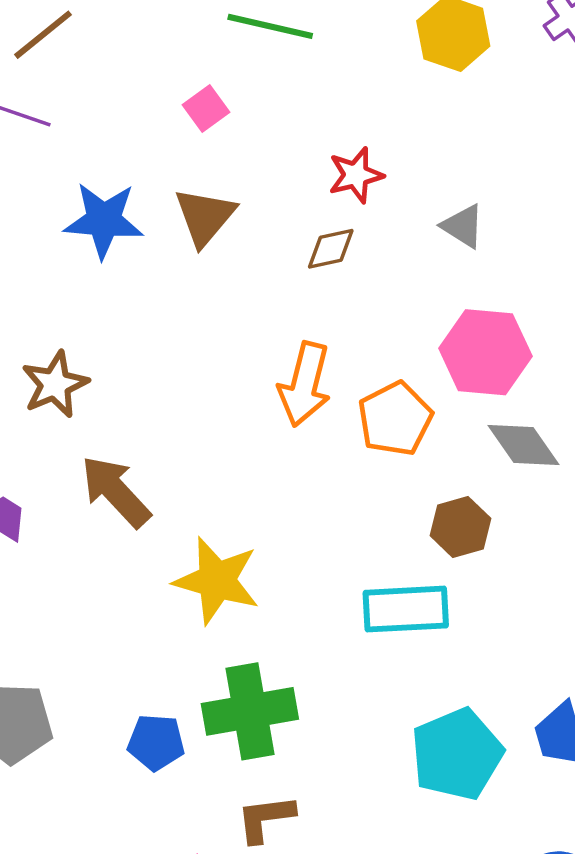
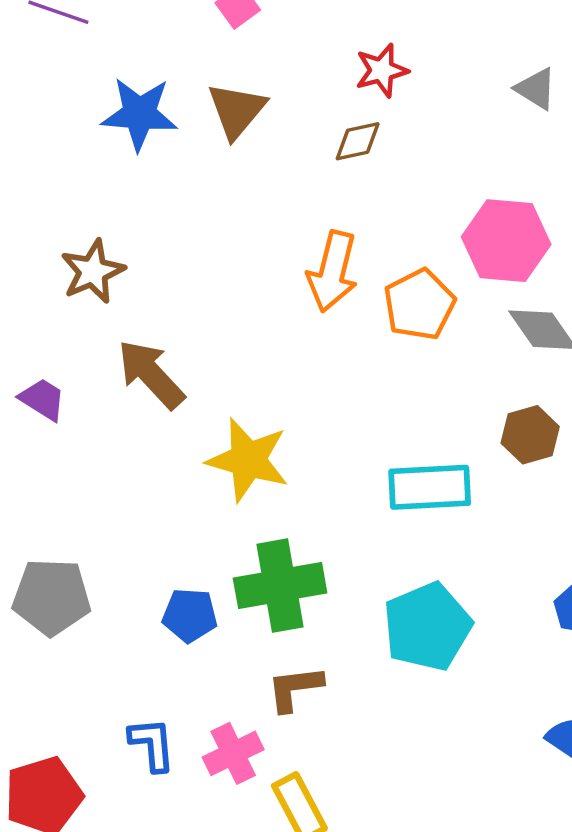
gray triangle: (463, 226) -> (536, 89), moved
brown hexagon: (460, 527) -> (530, 435), moved
cyan pentagon: (457, 754) -> (427, 627), moved

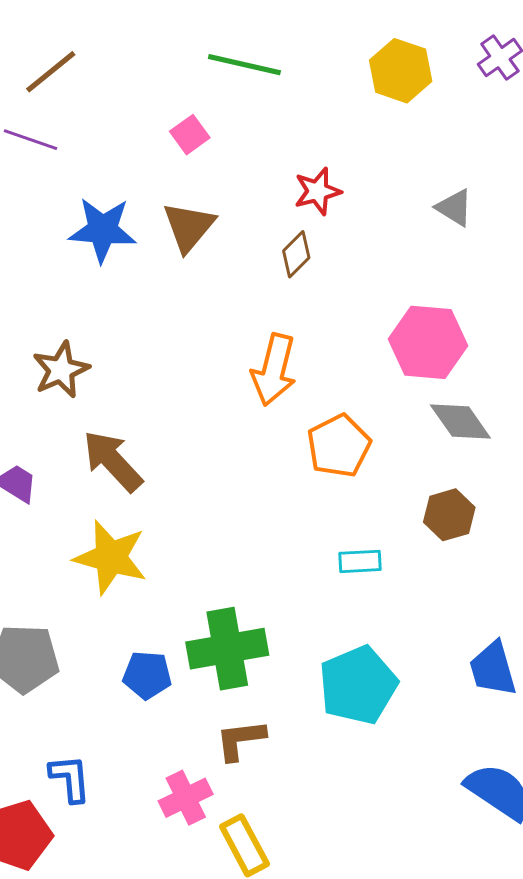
brown diamond: (358, 141) -> (296, 254), turned -33
orange pentagon: (419, 305) -> (339, 446), moved
yellow star: (248, 460) -> (111, 557), moved
cyan rectangle: (430, 487) -> (360, 561), size x0.6
blue L-shape: (152, 744) -> (70, 778), moved

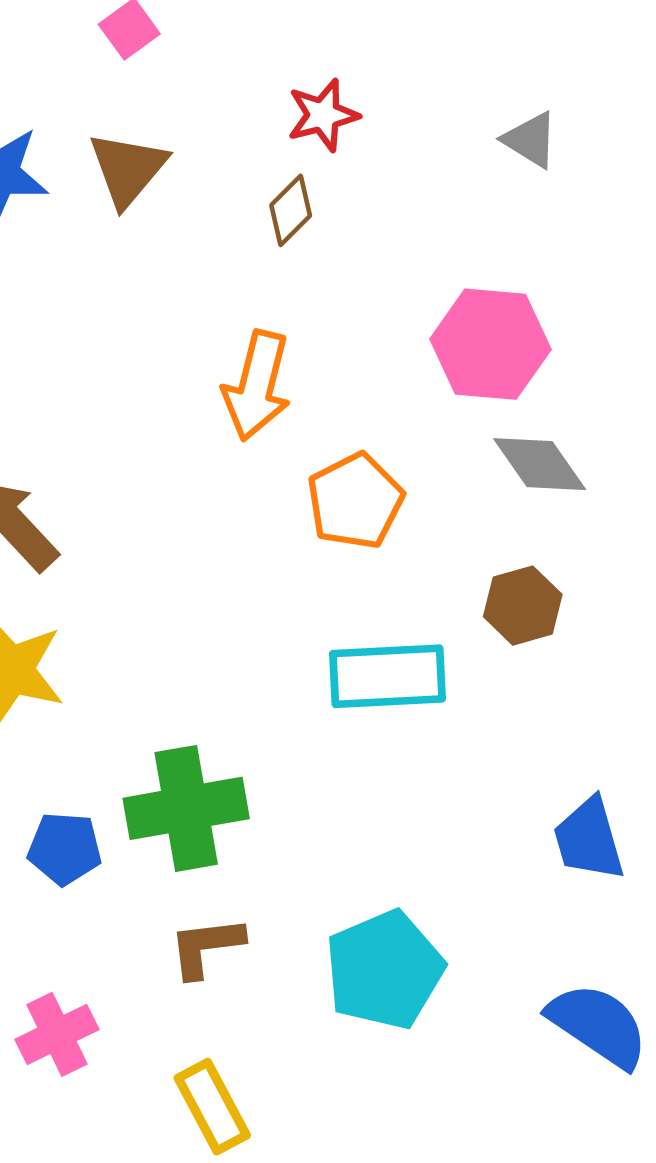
cyan rectangle: (360, 561) -> (388, 676), size x1.8
cyan pentagon: (358, 685) -> (384, 970), moved
pink cross: (186, 798) -> (57, 1034), moved

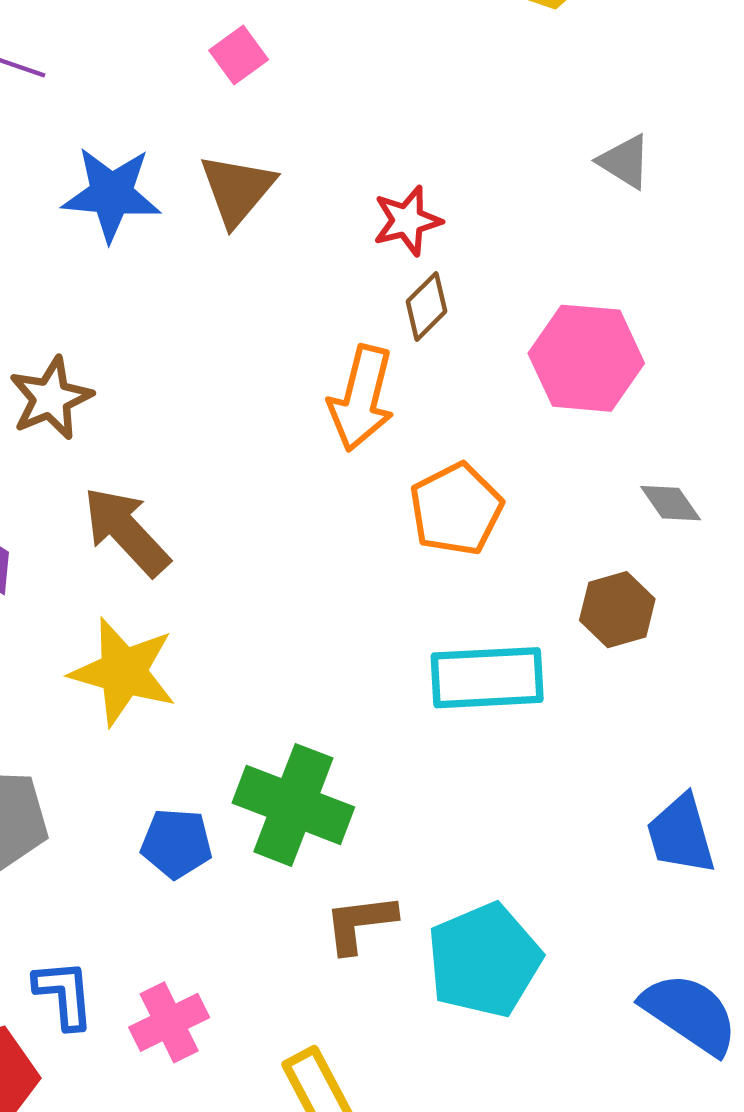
red star: (323, 115) -> (407, 221), moved
brown diamond: (291, 210) -> (426, 306), moved
gray diamond: (540, 464) -> (671, 503), moved, size x0.7
green cross: (186, 808) -> (293, 805), turned 31
brown L-shape: (206, 947) -> (360, 923), moved

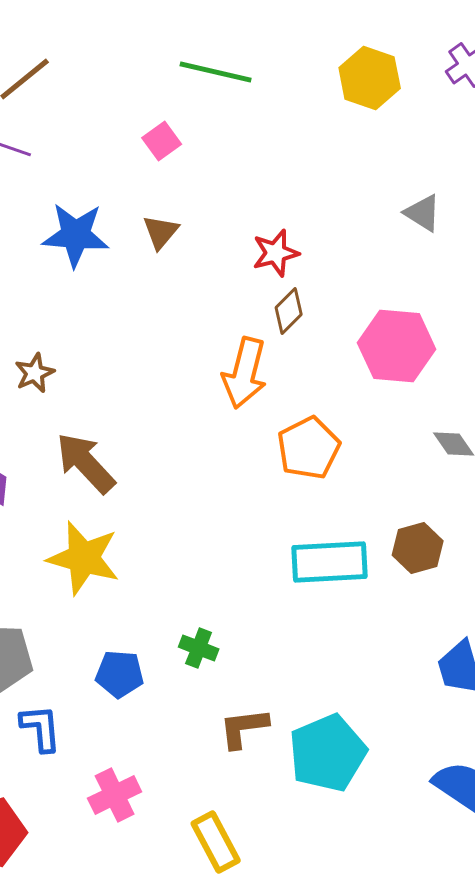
brown triangle: (237, 190) -> (161, 232), size x0.7
brown star: (51, 398) -> (35, 373), size x0.7
brown hexagon: (617, 610) -> (418, 548), moved
green cross: (293, 805) -> (199, 648), size x0.5
blue L-shape: (64, 994) -> (41, 728), moved

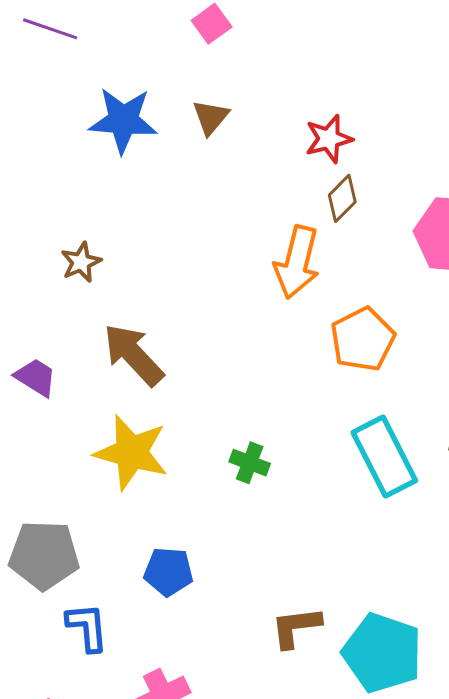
cyan rectangle: (330, 562) -> (384, 457), turned 66
green cross: (199, 648) -> (250, 463), moved
cyan pentagon: (328, 753) -> (382, 653), turned -30

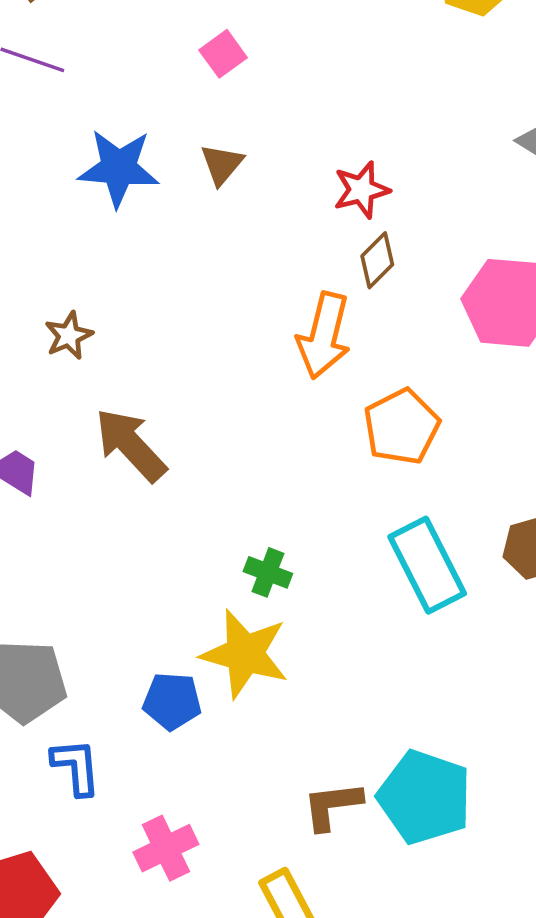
yellow star: (131, 452) -> (245, 654), moved
brown L-shape: (296, 627) -> (332, 806), moved

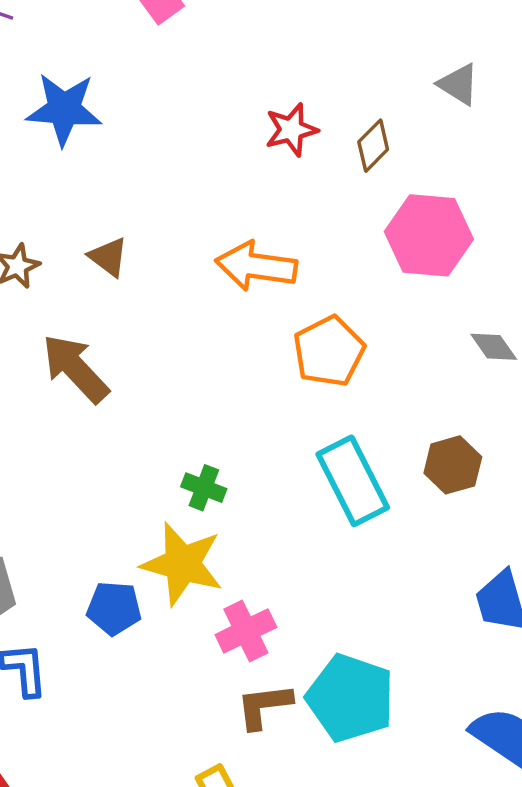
brown triangle: (222, 164) -> (108, 257), moved, turned -33
brown diamond: (377, 260) -> (373, 146), moved
orange arrow: (324, 336) -> (256, 266), turned 84
pink cross: (166, 848) -> (246, 631), moved

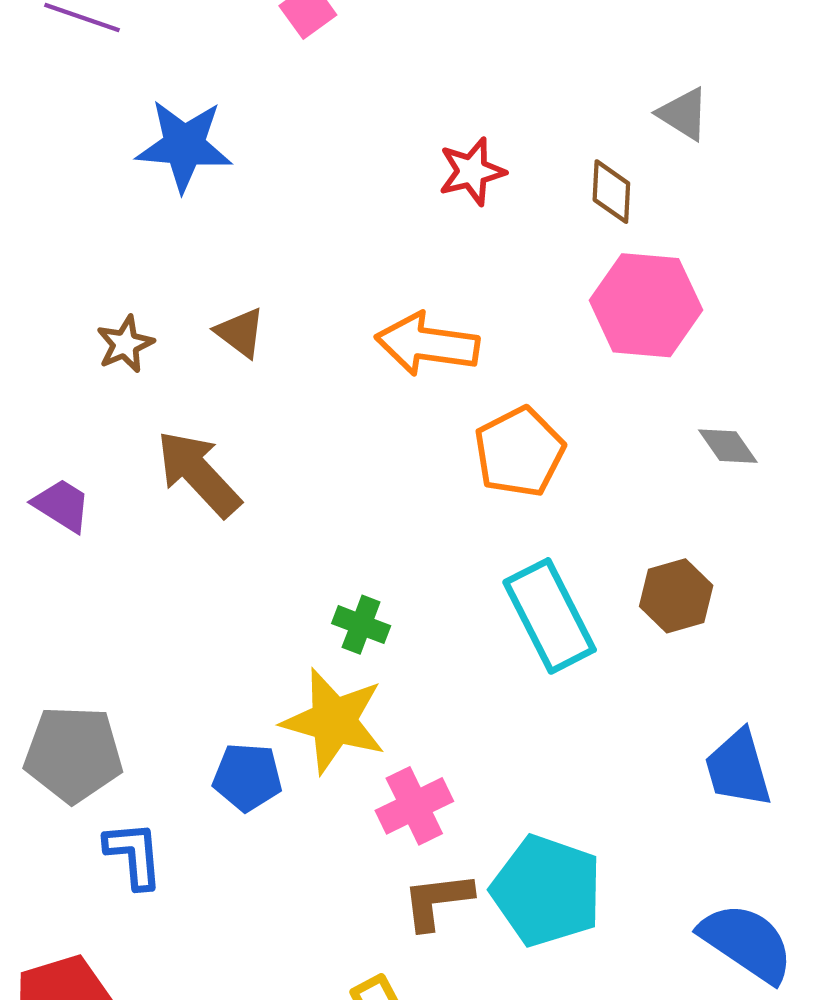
brown diamond: (373, 146) -> (611, 192), moved, turned -42

